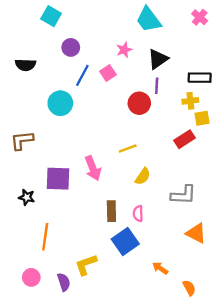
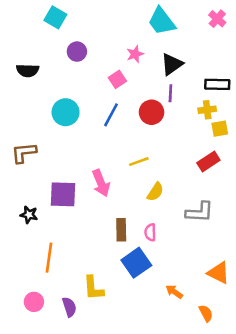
blue line: (82, 75) -> (111, 115), moved
red rectangle: (185, 139) -> (208, 162), moved
orange triangle: (196, 233) -> (219, 273), moved
yellow L-shape: (86, 265) -> (93, 288), turned -75

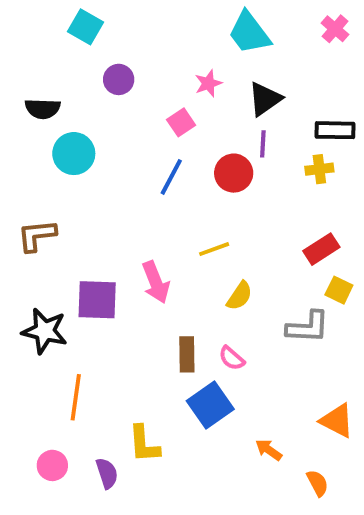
cyan circle: (66, 112) -> (74, 154), moved
yellow square: (220, 129) -> (339, 290), moved, turned 36
black star: (29, 215) -> (45, 331), size x1.6
pink semicircle: (150, 232) -> (232, 358), turned -48

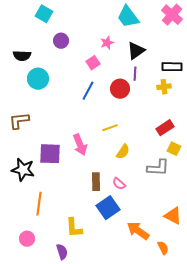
pink cross: (335, 29) -> (172, 15), size x1.5
orange arrow: (269, 450) -> (138, 231), size x1.6
purple semicircle: (107, 473) -> (62, 252), moved

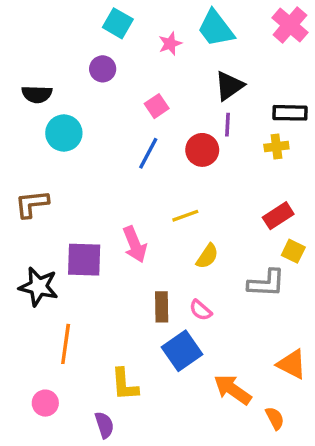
cyan square: (44, 14) -> (118, 23), moved
pink star: (107, 43) -> (170, 44), moved

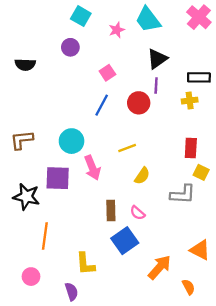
cyan circle: (64, 133) -> (72, 141), moved
red rectangle: (278, 216) -> (191, 148), turned -54
orange arrow: (233, 390) -> (160, 267), turned 96

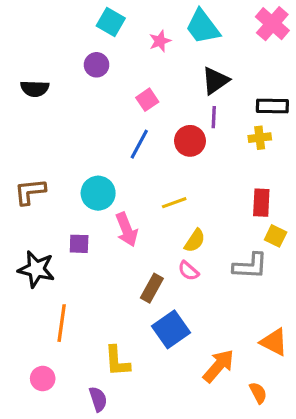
purple square: (58, 178) -> (79, 244), size x0.6
brown rectangle: (111, 211) -> (152, 288), turned 30
pink semicircle: (138, 213) -> (188, 271), moved

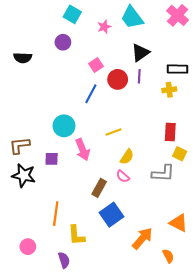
red circle: (190, 141) -> (118, 79), moved
brown L-shape: (30, 192) -> (20, 145), moved
orange line: (62, 323) -> (56, 214), moved

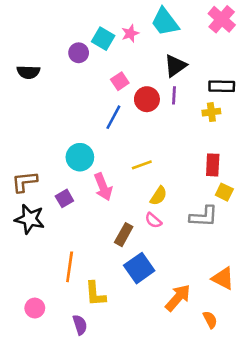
cyan square: (72, 14) -> (103, 39), moved
purple square: (52, 159) -> (64, 198), turned -32

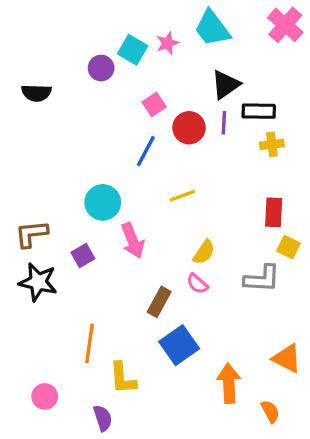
black rectangle: (222, 86) -> (259, 111), moved
yellow line: (142, 165) -> (182, 196), moved
orange arrow: (178, 298) -> (229, 383), turned -44

